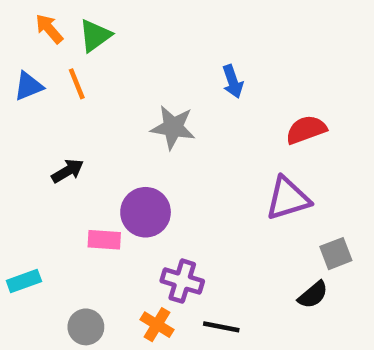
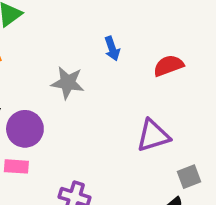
red semicircle: (306, 130) -> (168, 66), moved
purple circle: (146, 212) -> (25, 129), moved

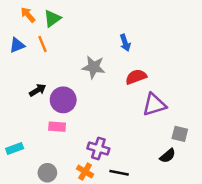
red semicircle: (168, 66) -> (136, 77), moved
gray square: (189, 177) -> (180, 134), turned 35

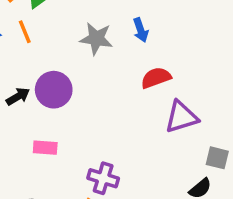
gray star: (94, 67) -> (96, 39), moved
purple circle: (63, 100) -> (54, 90), moved

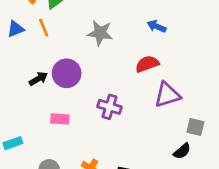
blue arrow: (141, 30) -> (157, 26), moved, turned 132
purple cross: (103, 178) -> (110, 107), moved

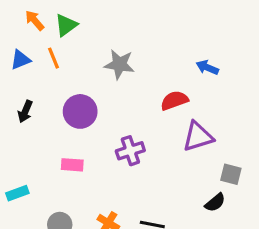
blue arrow: (157, 26) -> (207, 68), moved
black arrow: (38, 79) -> (25, 111), moved, turned 144
purple cross: (110, 107) -> (130, 151), turned -35

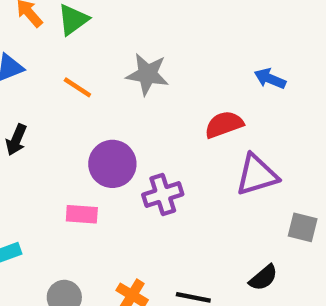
orange line: (53, 58) -> (77, 87), moved, turned -35
purple circle: (80, 111) -> (112, 164), moved
black semicircle: (215, 203) -> (263, 278), moved

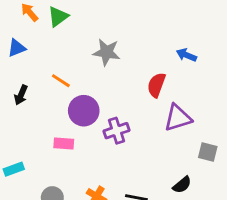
orange line: (77, 87) -> (61, 81), moved
red semicircle: (224, 125) -> (156, 85), turned -50

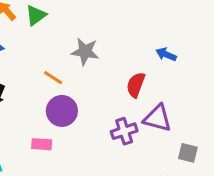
orange line: (61, 81) -> (53, 78), moved
purple triangle: (178, 118) -> (157, 118), turned 32
purple cross: (116, 131) -> (124, 131), moved

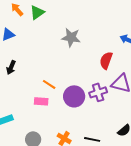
orange line: (53, 78) -> (49, 84), moved
purple circle: (62, 111) -> (74, 96), moved

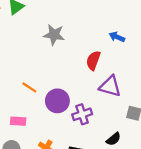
purple cross: (98, 92) -> (82, 114), moved
pink rectangle: (41, 101) -> (18, 121), moved

